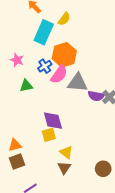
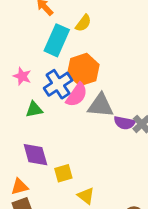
blue cross: (45, 66) -> (58, 84), size x1.5
purple diamond: (53, 121) -> (35, 155), moved

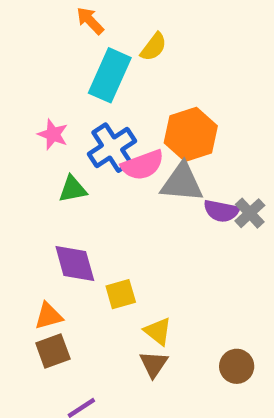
orange hexagon: (83, 70) -> (191, 134), moved
pink semicircle: (77, 95) -> (143, 165), turned 35

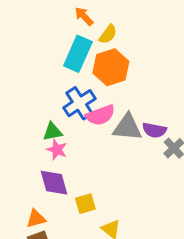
orange arrow: (90, 21) -> (84, 16), moved
pink star: (53, 134) -> (57, 150), moved
orange hexagon: (191, 134) -> (111, 67), moved
purple semicircle: (221, 211) -> (154, 130), moved

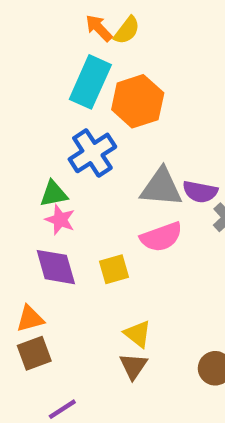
yellow semicircle: (108, 34) -> (127, 30), moved
pink semicircle: (100, 115) -> (161, 237), moved
yellow square: (85, 204) -> (114, 269), moved

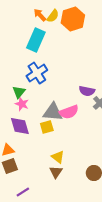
orange hexagon: (138, 101) -> (73, 19), moved
gray triangle: (161, 187) -> (53, 112), moved
green triangle: (54, 194) -> (19, 92), turned -40

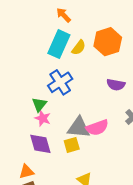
yellow semicircle: (53, 16) -> (79, 48), moved
orange hexagon: (73, 19) -> (108, 42), moved
purple semicircle: (87, 91) -> (116, 85), moved

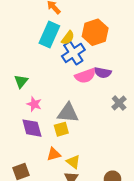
blue cross: (60, 82) -> (73, 53), moved
green triangle: (39, 104) -> (21, 81), moved
pink semicircle: (97, 128) -> (85, 76), moved
orange triangle: (26, 172) -> (54, 154), moved

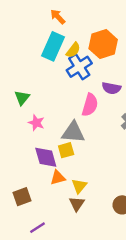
pink semicircle: (85, 76) -> (90, 105), moved, turned -54
purple diamond: (32, 128) -> (46, 157), moved
yellow triangle: (73, 162) -> (79, 186), turned 32

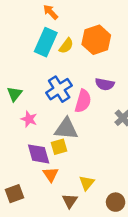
blue cross: (79, 67) -> (59, 89), moved
orange triangle: (58, 178) -> (51, 174), turned -49
yellow triangle: (79, 186) -> (87, 183), moved

